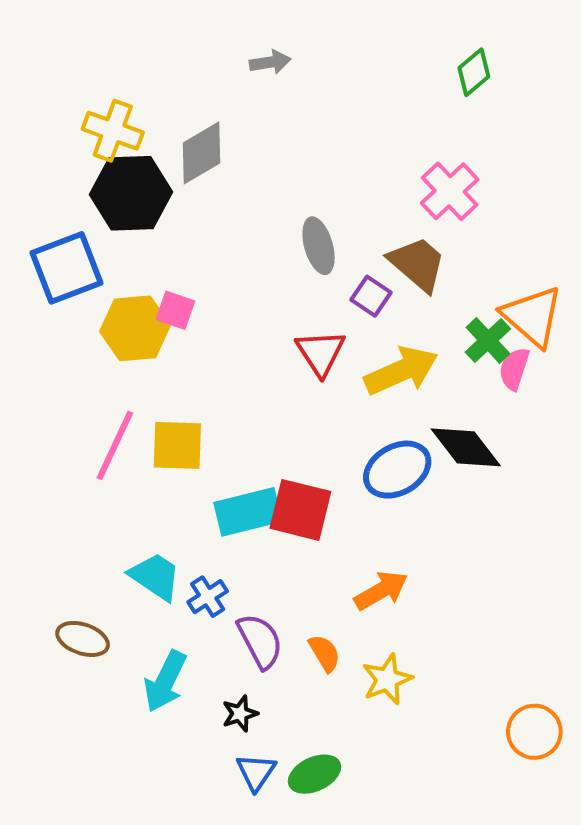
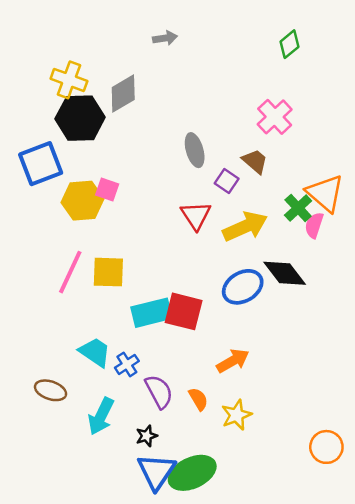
brown trapezoid: (417, 264) -> (255, 161), size x0.7
blue triangle: (256, 772) -> (156, 472), size x1.6
green ellipse: (314, 774) -> (192, 473), size x1.5

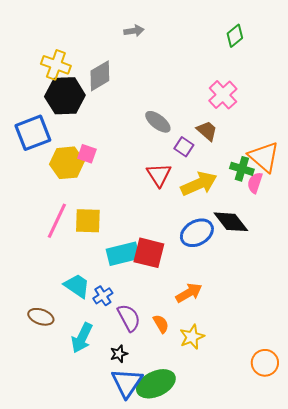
gray ellipse: (195, 150) -> (158, 122), turned -36
green cross: (298, 208) -> (242, 169), turned -30

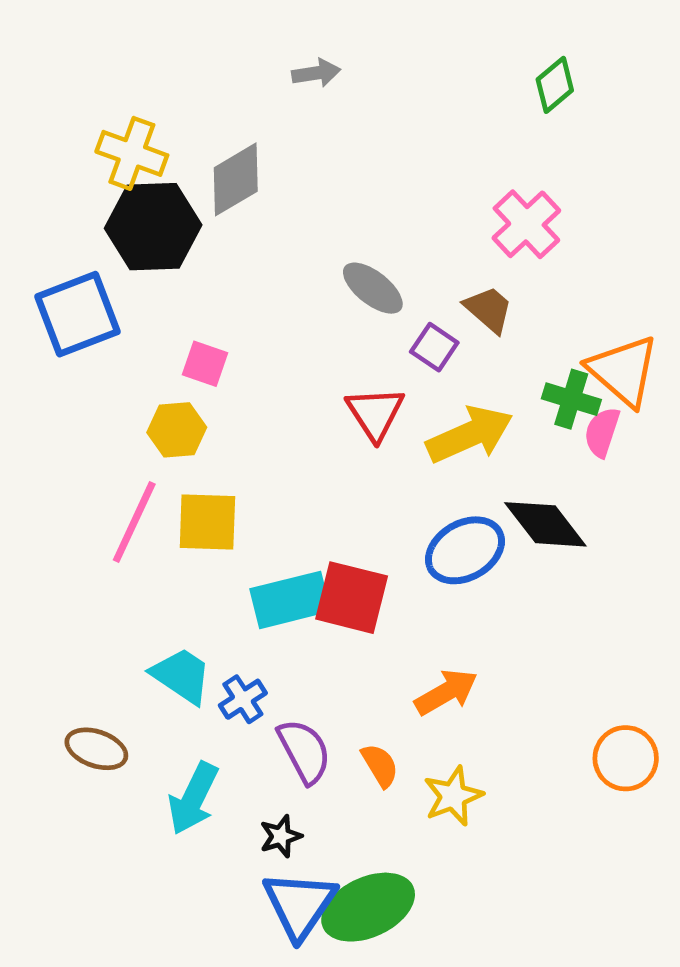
yellow hexagon: (67, 163) -> (177, 430), moved, size x0.7
orange circle: (265, 363) -> (626, 758), moved

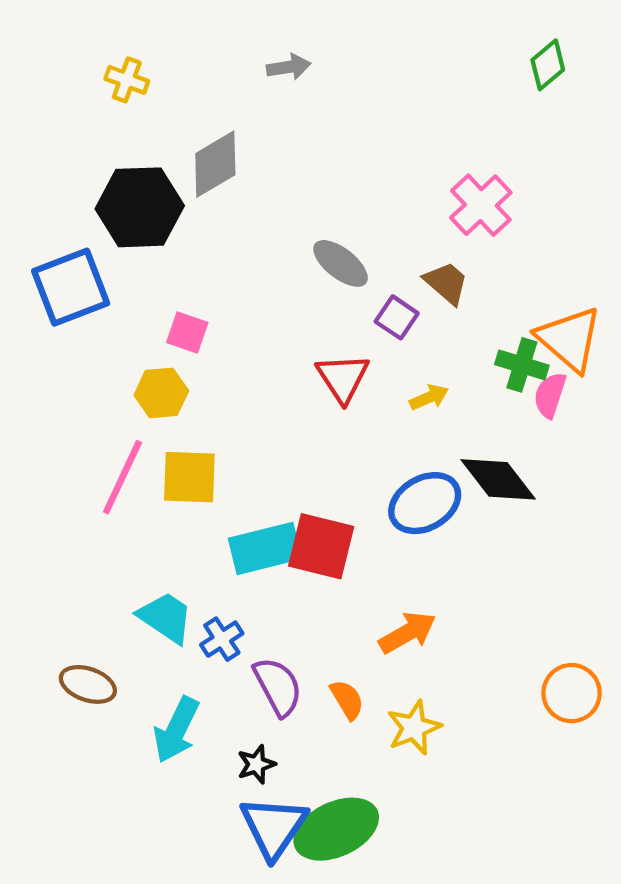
green diamond: (555, 85) -> (548, 65), moved
yellow cross: (132, 153) -> (127, 80), moved, size x0.7
yellow arrow: (470, 435) -> (429, 397), size x0.5

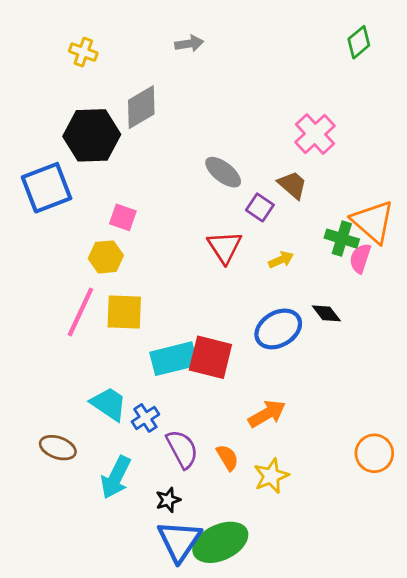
black diamond: (498, 479) -> (326, 313), size x0.6

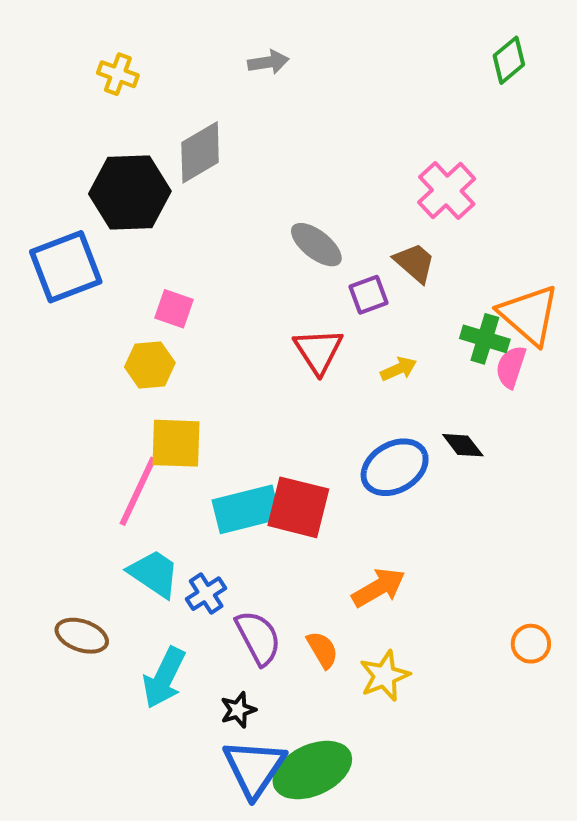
purple square: (260, 207) -> (369, 295), turned 36
pink line: (80, 312) -> (138, 491), moved
orange circle: (374, 453) -> (531, 644), size x0.7

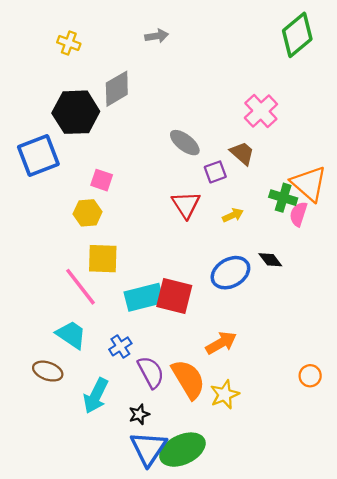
green diamond: (509, 60) -> (297, 35), size x1.6
pink line: (138, 491) -> (81, 287), turned -63
cyan trapezoid: (154, 574) -> (71, 335), moved
orange semicircle: (322, 650) -> (188, 379), size x1.8

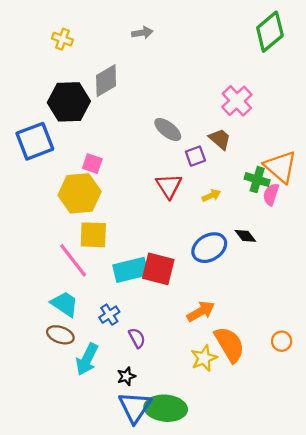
yellow hexagon: (88, 213) -> (80, 193), size x1.6
brown ellipse: (48, 371) -> (60, 335), moved
purple semicircle: (151, 372) -> (137, 338), size x0.7
orange semicircle: (188, 379) -> (229, 344), moved
green ellipse: (182, 450) -> (166, 408), turned 30

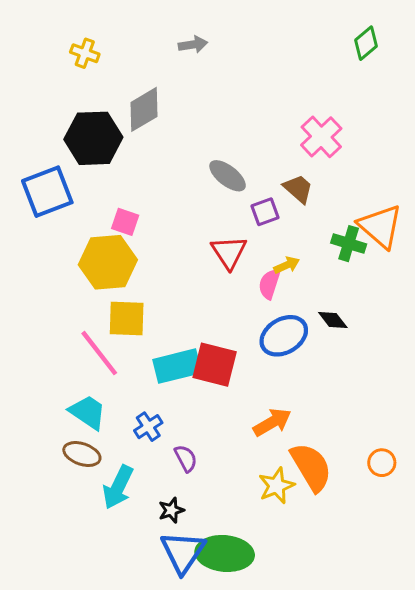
green diamond: (270, 32) -> (366, 43), size x0.6
pink semicircle: (271, 194) -> (269, 284), moved

